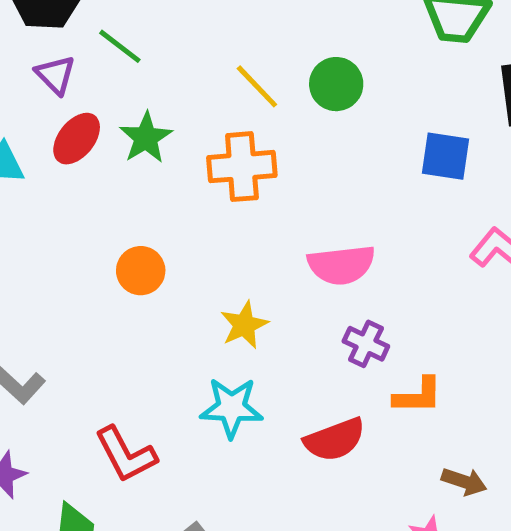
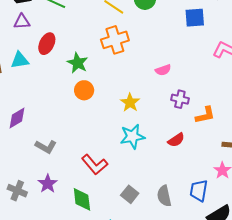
purple triangle: (55, 75) -> (22, 22), moved, turned -36
green star: (146, 138) -> (78, 63), moved
pink semicircle: (341, 265) -> (163, 70), size x0.6
red semicircle: (335, 440) -> (176, 140), size x0.7

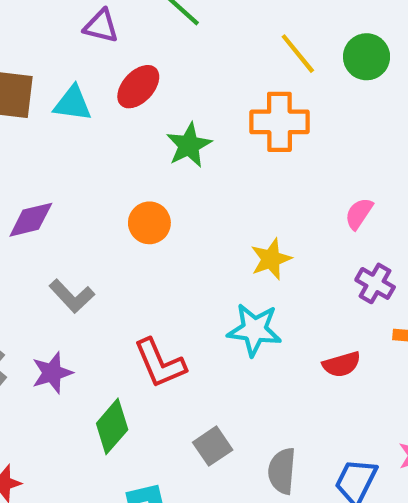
pink semicircle: (163, 70) -> (359, 214), turned 126
orange circle: (84, 90) -> (149, 223), moved
green diamond: (82, 199) -> (112, 426), turned 30

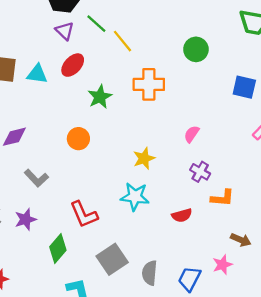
purple triangle: (101, 26) -> (65, 31), moved, turned 30
yellow line: (298, 54) -> (123, 41), moved
gray square: (213, 446) -> (112, 259), size x1.5

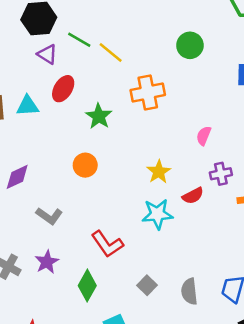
purple cross: (200, 172) -> (221, 174), turned -30
red semicircle: (182, 215) -> (193, 196), moved
gray square: (112, 259) -> (147, 285), size x0.6

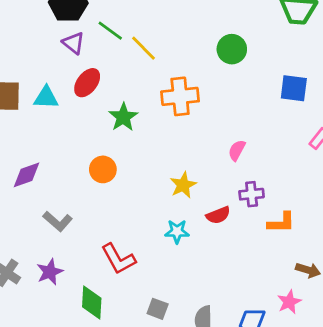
cyan star: (157, 214) -> (177, 231), size x0.7
gray square: (147, 285) -> (158, 309), turned -30
green diamond: (87, 286) -> (92, 303), turned -32

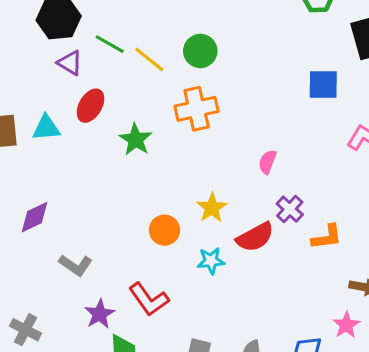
green circle: (232, 49) -> (200, 51), moved
orange circle: (103, 169) -> (164, 230), moved
purple cross: (252, 194) -> (290, 209), turned -35
red semicircle: (218, 215) -> (255, 237), size x1.4
purple star: (50, 272) -> (100, 314), moved

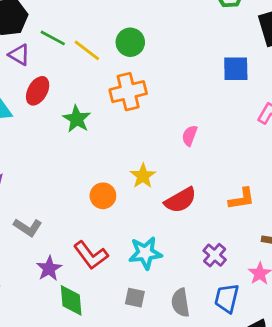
purple cross: (290, 209) -> (215, 255), moved
cyan star: (211, 261) -> (145, 253), moved, size x1.4

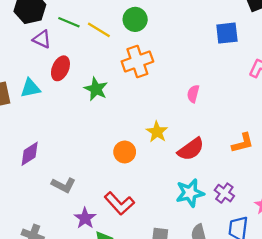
cyan star: (145, 253) -> (190, 193), moved

